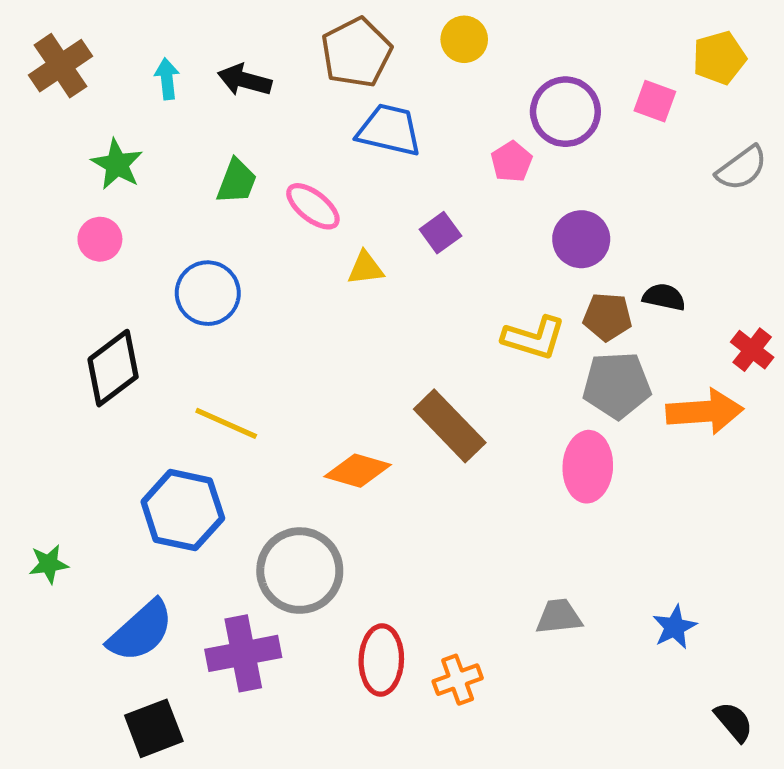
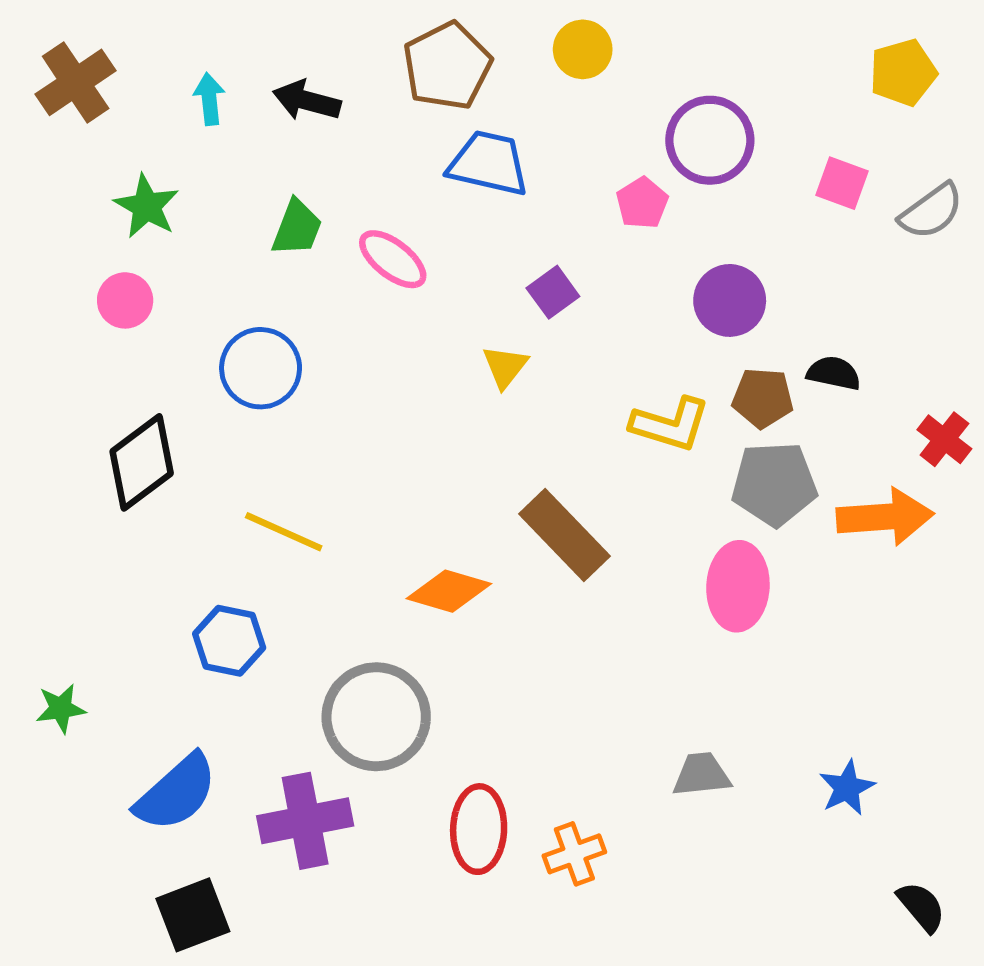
pink square: (655, 101) -> (842, 183), moved
yellow triangle: (366, 268) -> (505, 367), moved, turned -45
blue hexagon: (183, 510) -> (229, 641), size x0.7

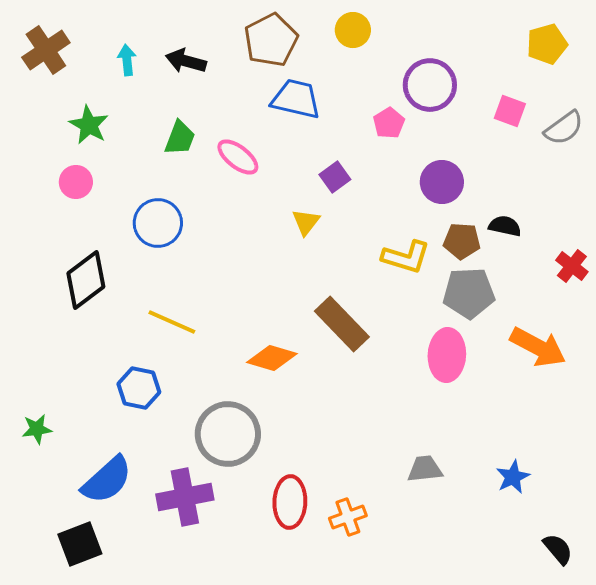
orange arrow: (885, 517) -> (538, 347), moved, turned 32
black square: (193, 915) -> (80, 544), moved

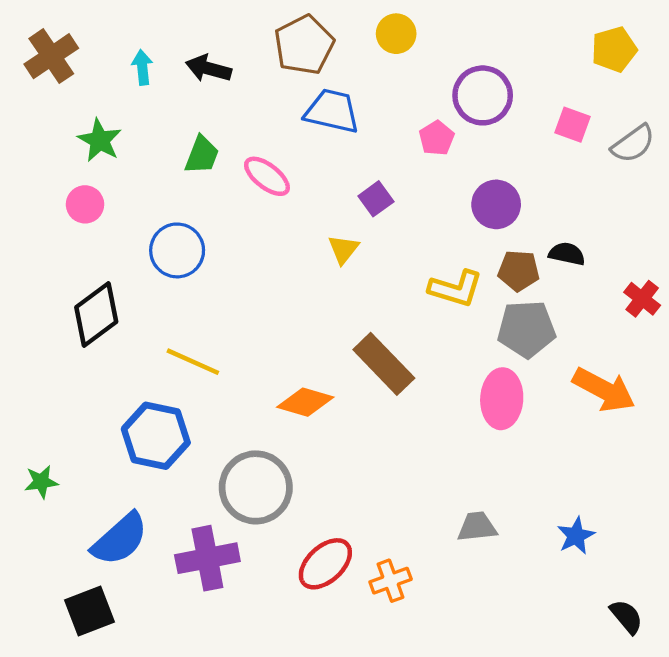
blue hexagon: (139, 388) -> (156, 436), size x1.4
red ellipse: (290, 502) -> (325, 564), turned 45

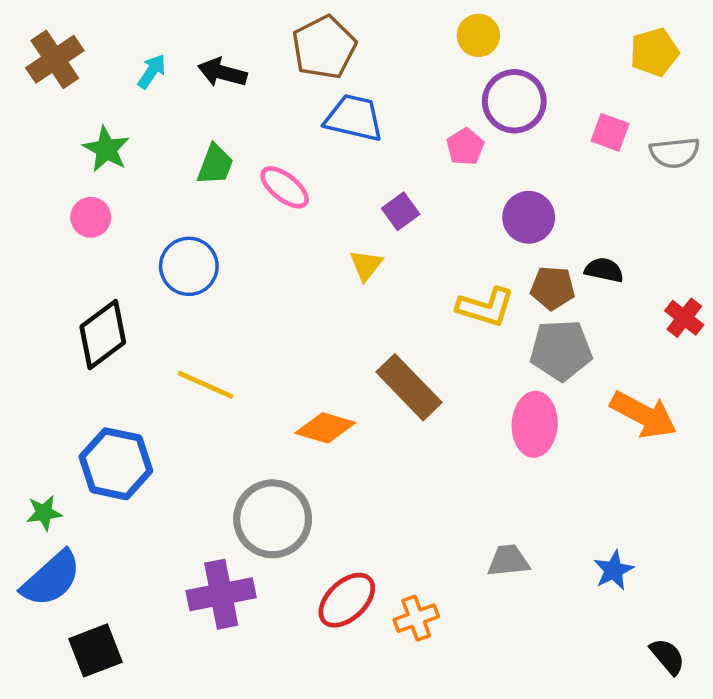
yellow circle: (396, 34) -> (478, 35), moved
cyan arrow: (142, 67) -> (152, 71), turned 40
gray semicircle: (633, 144) -> (675, 153), turned 30
blue hexagon: (156, 436) -> (116, 464), moved
blue semicircle: (120, 539) -> (51, 579), moved

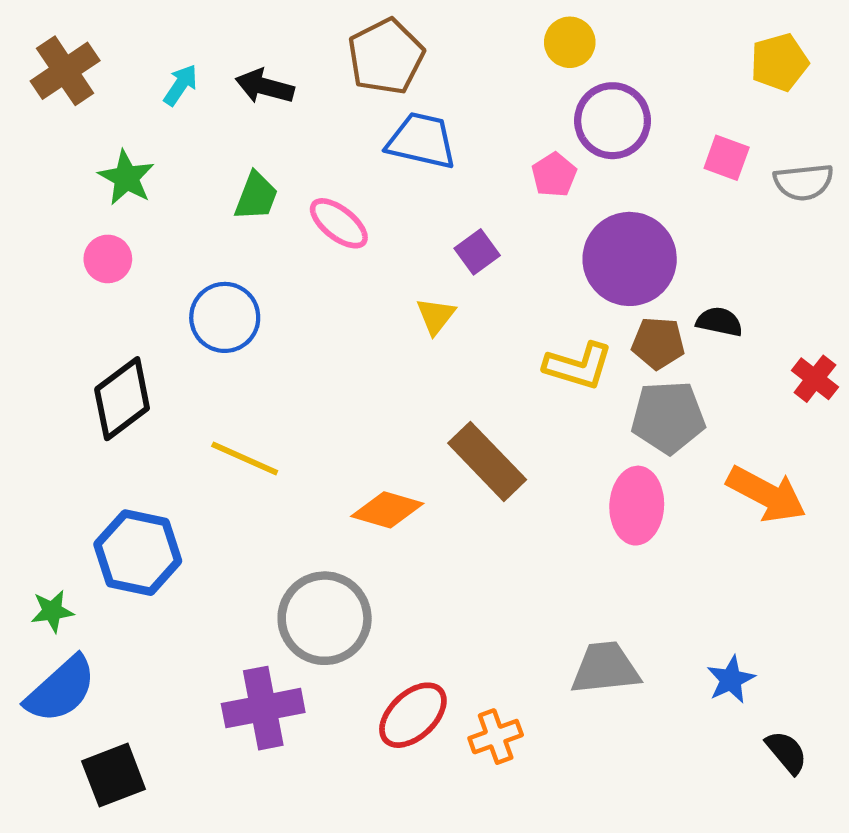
purple circle: (529, 217) -> (630, 259), size x1.5
gray trapezoid: (508, 561) -> (605, 668), size x1.4
black semicircle: (667, 656) -> (786, 752), moved

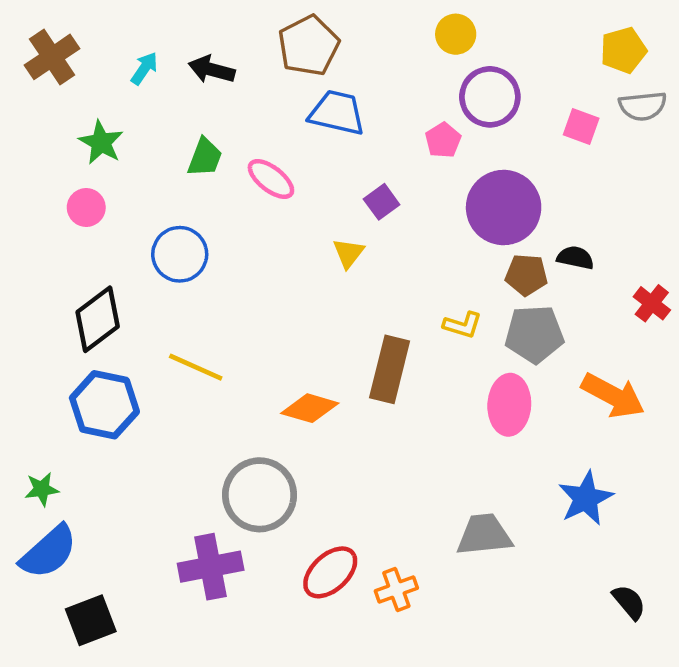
gray semicircle: (804, 182) -> (643, 106), moved
yellow L-shape: (578, 366) -> (463, 325), moved, size x0.7
brown rectangle: (487, 461) -> (390, 369), turned 58
blue hexagon: (138, 553) -> (104, 405), moved
blue star: (731, 680) -> (586, 498), moved, size x1.4

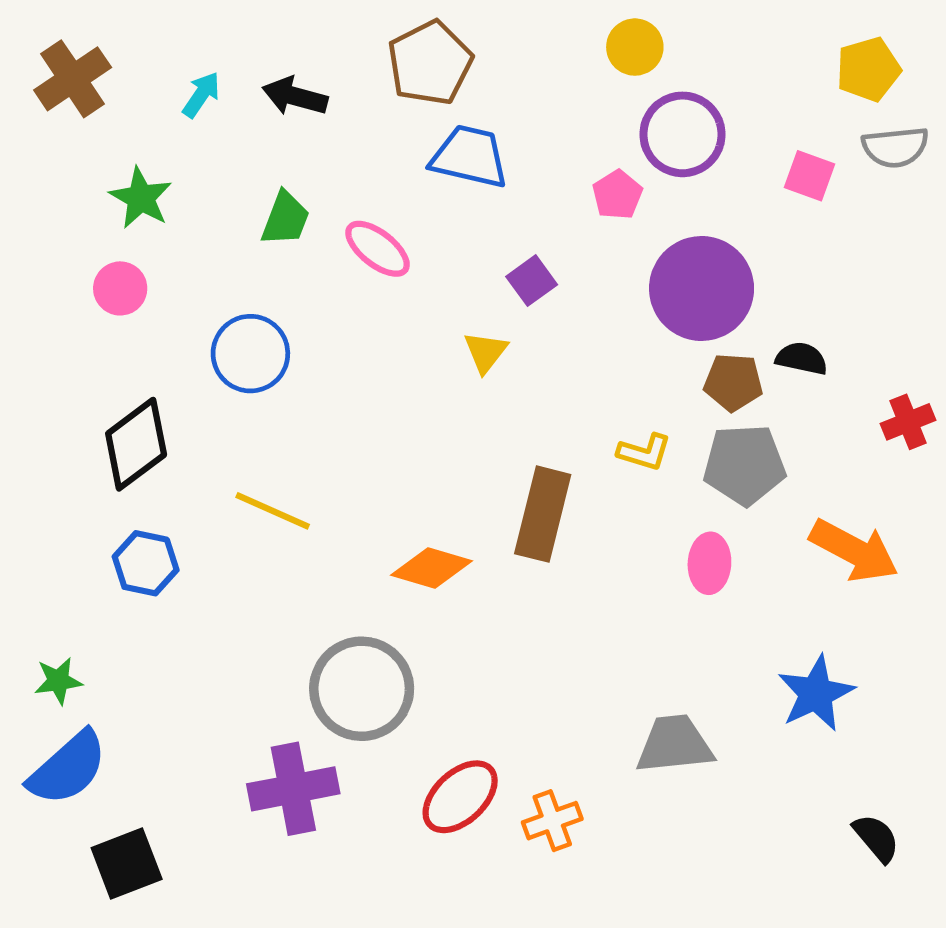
red cross: (652, 303) -> (908, 422), turned 30
blue hexagon: (104, 405) -> (146, 563), size x0.7
pink ellipse: (509, 405) -> (709, 563), size x0.7

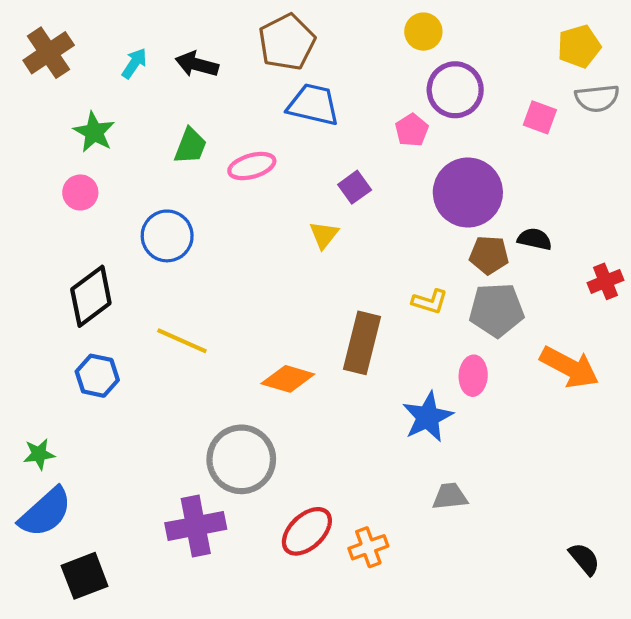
pink ellipse: (378, 249) -> (252, 166), turned -54
blue star: (816, 694) -> (428, 417), moved
gray trapezoid: (675, 744) -> (450, 496), size x0.7

